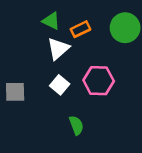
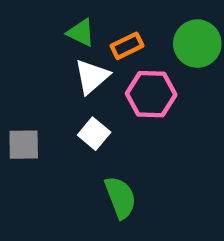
pink hexagon: (99, 81) -> (151, 94), moved
green semicircle: (76, 125) -> (120, 197), size x1.4

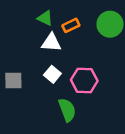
white triangle: (92, 77) -> (51, 43), turned 45
pink hexagon: (151, 94) -> (84, 80), moved

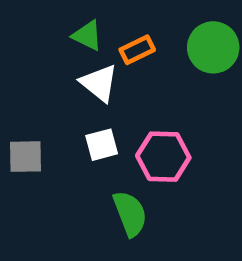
white triangle: (51, 43) -> (99, 83), turned 35
white square: (52, 74) -> (102, 145), turned 35

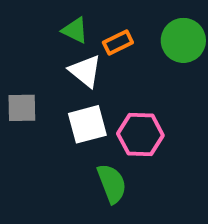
white square: (102, 145) -> (87, 124), size x1.4
gray square: (26, 157) -> (22, 108), moved

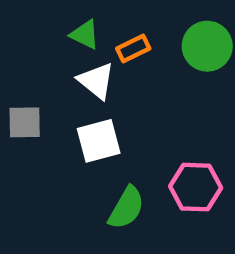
pink hexagon: (140, 134) -> (196, 187), moved
green semicircle: (112, 184) -> (126, 208), turned 51

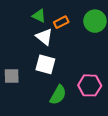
gray square: (25, 122) -> (12, 76), moved
white square: (99, 141) -> (45, 64), turned 30

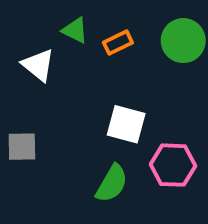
white triangle: (44, 37) -> (38, 65), moved
white square: (45, 64) -> (126, 124), moved

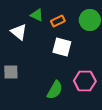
white square: (126, 124) -> (62, 47), moved

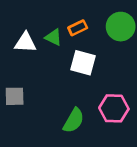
green triangle: (37, 15) -> (53, 37), moved
white triangle: (19, 32) -> (25, 43), turned -36

